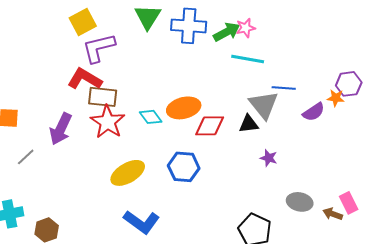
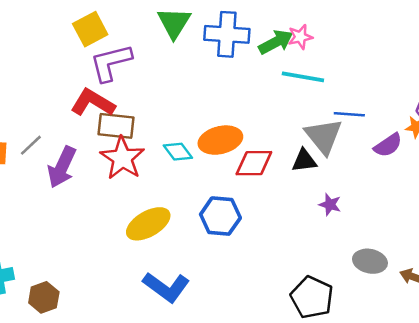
gray line: (26, 157) -> (31, 145), moved

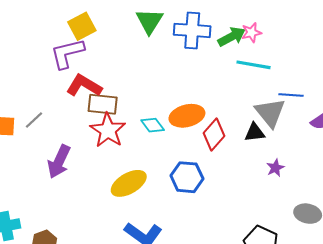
purple L-shape: (111, 63) -> (67, 53), moved
red diamond: (254, 163) -> (214, 134), turned -48
purple arrow: (62, 167) -> (59, 162), moved
purple star: (330, 204) -> (275, 168), turned 30

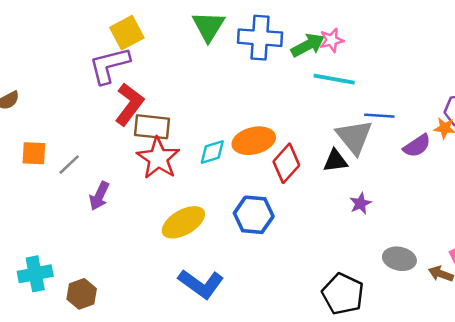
red L-shape: (84, 86) -> (129, 104), turned 96
gray line: (34, 120) -> (69, 165), moved
cyan diamond: (153, 125) -> (212, 152), turned -70
purple arrow: (59, 162) -> (99, 196), size x0.7

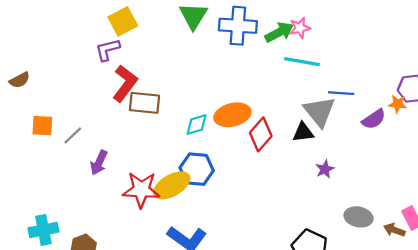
purple L-shape: (109, 65) -> (108, 50), size x0.7
red star: (158, 158) -> (141, 190), moved, turned -30
blue hexagon: (254, 215) -> (197, 169), moved

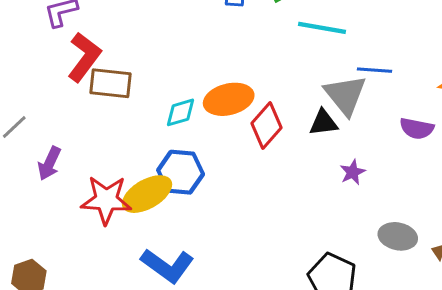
purple semicircle: (374, 119) -> (417, 128), moved, turned 45

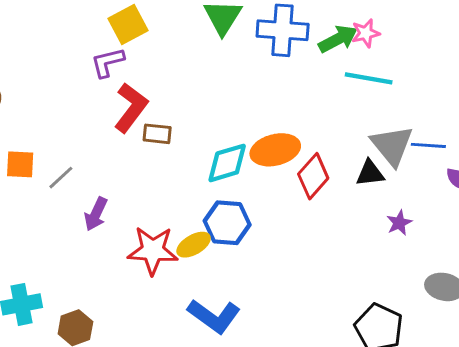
blue line: (374, 70) -> (428, 145), moved
brown rectangle: (111, 83) -> (157, 134), size x0.7
cyan diamond: (181, 112) -> (227, 163), size x1.4
yellow ellipse: (147, 194) -> (194, 245), size x0.7

